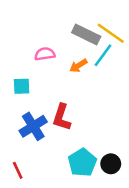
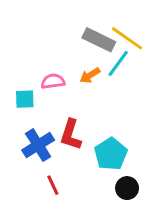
pink semicircle: (45, 54) -> (53, 81), moved
cyan pentagon: (82, 163) -> (111, 154), moved
red line: (18, 170) -> (53, 185), moved

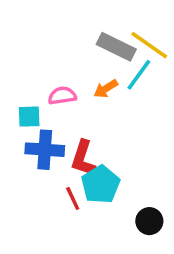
blue cross: (38, 145) -> (45, 150), moved, turned 36
cyan pentagon: (111, 154) -> (101, 185), moved
red line: (53, 185) -> (73, 198), moved

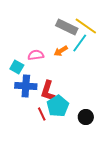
cyan square: (29, 117) -> (17, 67), turned 32
black circle: (149, 221) -> (86, 117), moved

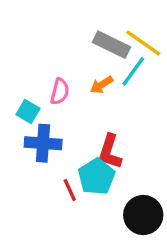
pink semicircle: (36, 55) -> (60, 91), turned 112
red L-shape: (48, 91) -> (110, 152), moved
black circle: (86, 117) -> (143, 215), moved, size x1.5

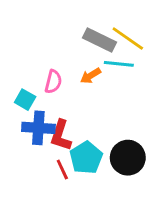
cyan line: (133, 71) -> (119, 64), turned 60
red L-shape: (110, 152) -> (61, 135), moved
black circle: (143, 215) -> (128, 158), moved

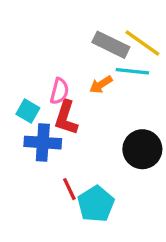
red L-shape: (61, 135) -> (66, 118), moved
cyan pentagon: (86, 158) -> (96, 204), moved
black circle: (128, 158) -> (142, 149), moved

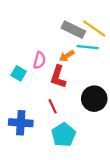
red L-shape: (66, 118) -> (58, 77), moved
blue cross: (43, 143) -> (21, 123), moved
red line: (69, 189) -> (53, 106), moved

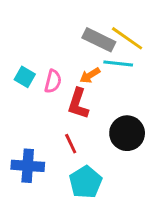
cyan square: (19, 73) -> (25, 77), moved

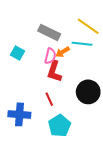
gray rectangle: (99, 40) -> (49, 32), moved
pink semicircle: (53, 81) -> (50, 56), moved

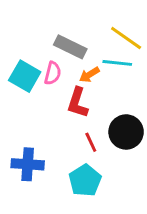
cyan square: (17, 53) -> (25, 76), size x1.5
pink semicircle: (50, 56) -> (53, 73), moved
red line: (49, 99) -> (91, 142), moved

